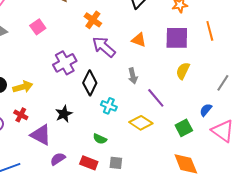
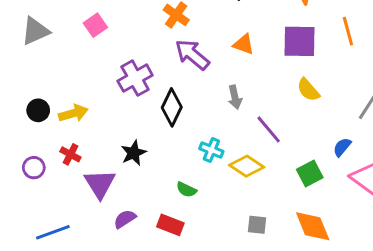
yellow semicircle: (183, 71) -> (308, 90), turned -66
cyan cross: (109, 106) -> (211, 150), moved
purple triangle: (41, 135) -> (100, 184), turned 30
gray square: (116, 163) -> (257, 225), moved

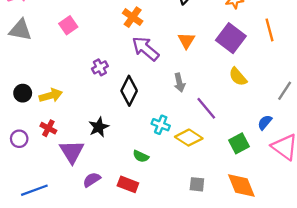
gray triangle: (35, 31) -> (20, 30), turned 35
purple square: (299, 41) -> (231, 38), turned 36
orange triangle: (244, 44) -> (186, 40), turned 42
purple cross: (135, 78) -> (100, 67), size x0.6

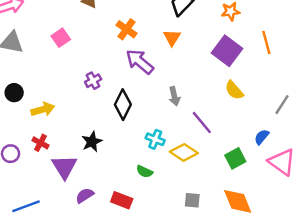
orange triangle: (186, 40) -> (172, 38), moved
black circle: (23, 93) -> (14, 93), moved
green semicircle: (141, 156) -> (144, 172), moved

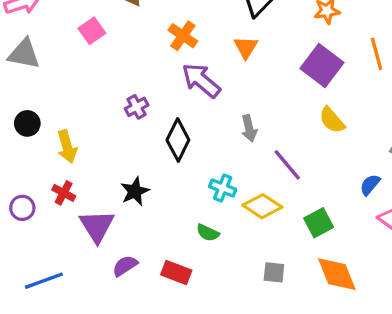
pink square: (61, 38) -> (92, 31), moved
yellow arrow: (43, 109) -> (67, 147), turned 90
green square: (235, 158) -> (319, 223), moved

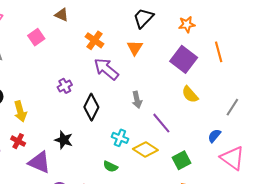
black star: (135, 191) -> (64, 140), turned -30
purple triangle: (97, 226) -> (39, 162), turned -35

